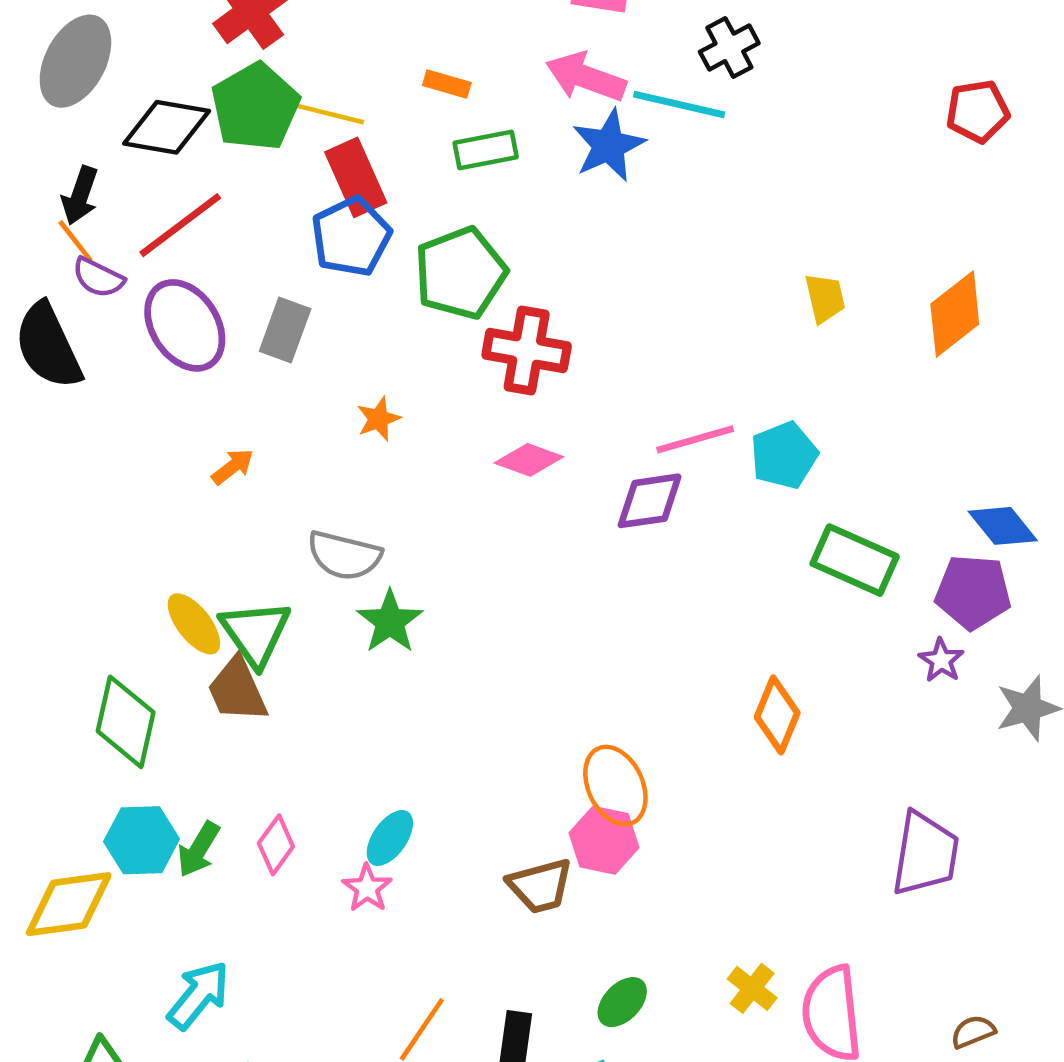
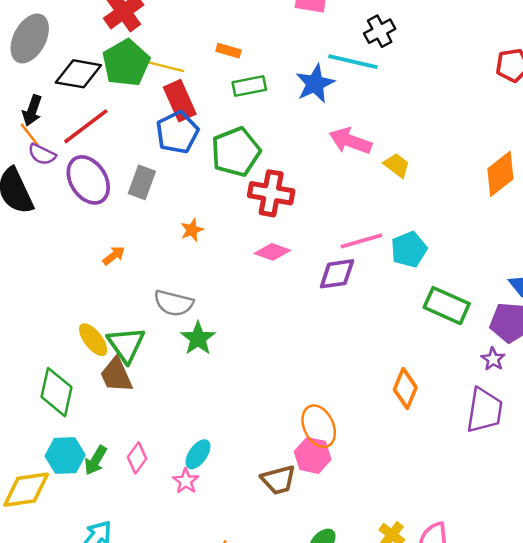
pink arrow: (586, 77) -> (350, 141), moved
yellow trapezoid: (825, 298) -> (397, 165), moved, turned -40
purple trapezoid: (925, 854) -> (485, 410), moved

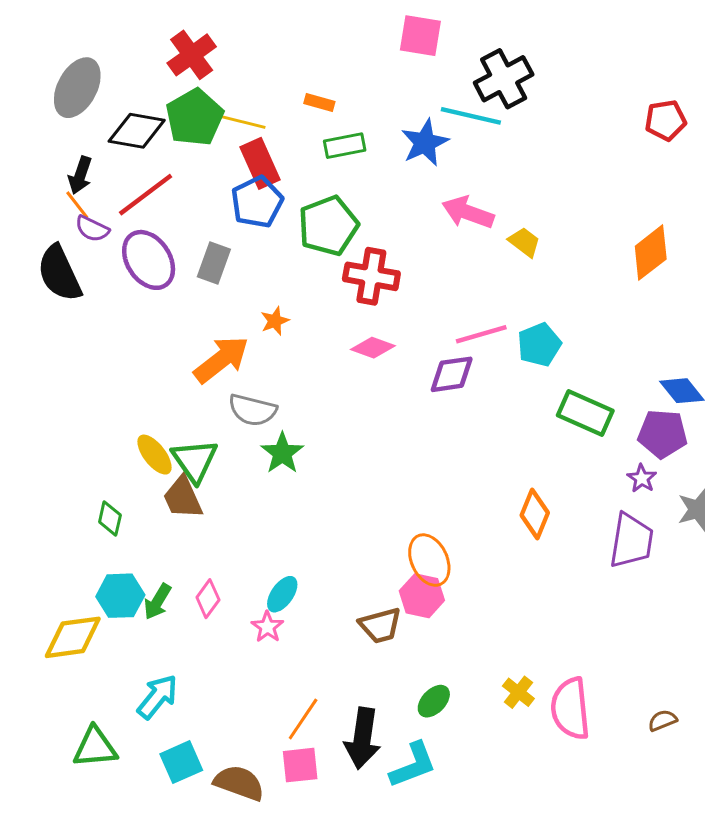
black cross: (380, 31) -> (504, 79), size x1.5
orange arrow: (114, 256) -> (221, 359), moved, size x2.0
green diamond: (57, 392) -> (110, 518), size x0.6

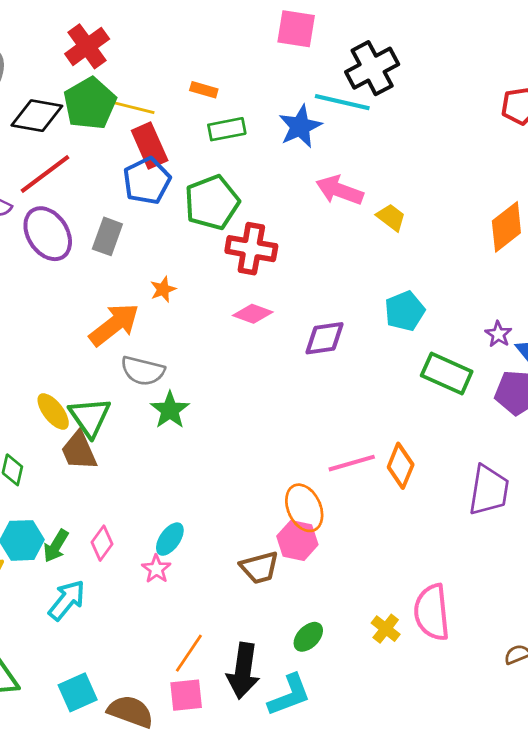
pink line: (481, 334) -> (352, 463), moved
purple star: (642, 478) -> (498, 334), moved
cyan arrow: (157, 697) -> (67, 600), moved
pink semicircle: (570, 709) -> (432, 612), moved

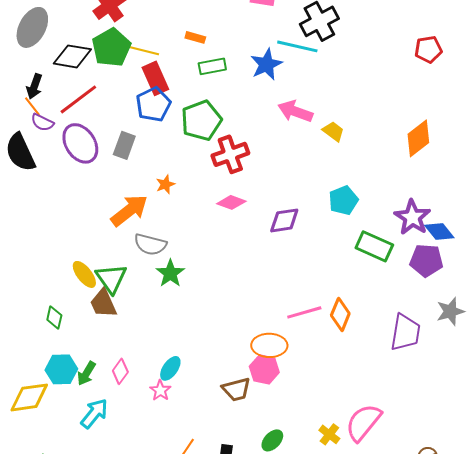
red cross: (251, 249) -> (230, 154), turned -30
purple star: (498, 334) -> (412, 217), size x1.8
orange ellipse: (304, 508) -> (269, 345), turned -64
pink semicircle: (432, 612) -> (363, 422), turned 45

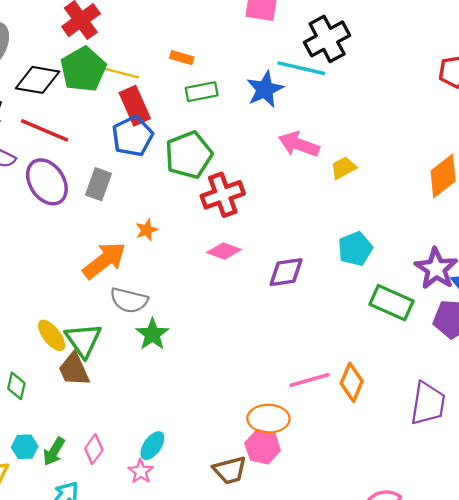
red line: (78, 99) -> (45, 130), turned 60
yellow trapezoid: (333, 131) -> (343, 168), turned -65
cyan hexagon: (61, 369) -> (25, 447), size x0.7

